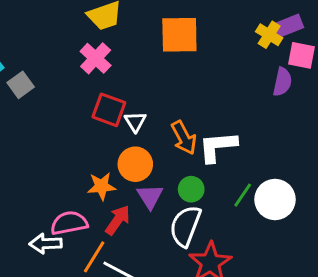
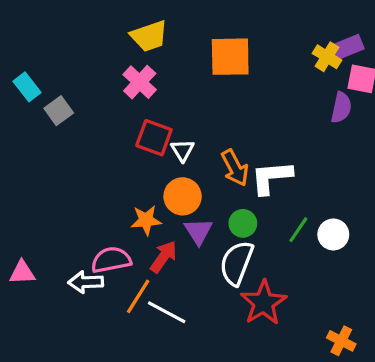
white circle: (275, 199) -> (333, 234), size x0.7

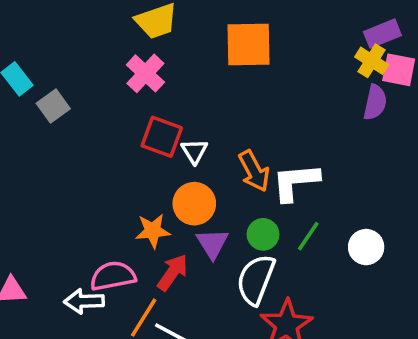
yellow cross: (327, 57) -> (372, 61), moved
green line: (298, 230) -> (308, 236), moved

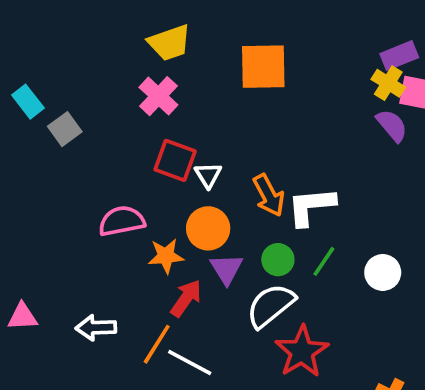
purple semicircle: (375, 102) -> (392, 125), turned -52
pink semicircle: (113, 276) -> (122, 221), moved
white semicircle: (256, 280) -> (271, 306), turned 30

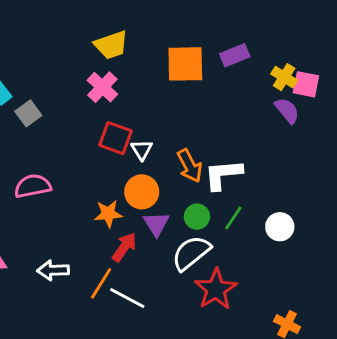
purple rectangle: (399, 56) -> (235, 55), moved
pink semicircle: (122, 221) -> (33, 186), moved

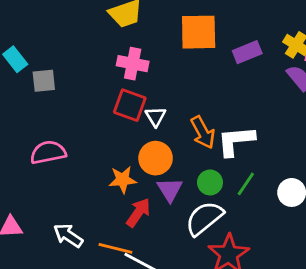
purple rectangle: (235, 55) -> (247, 52), moved
pink cross: (102, 87) -> (133, 64), moved, turned -32
gray square: (28, 113) -> (44, 81), turned 30
white arrow: (53, 270) -> (68, 235), turned 36
orange line: (101, 283) -> (115, 248), turned 72

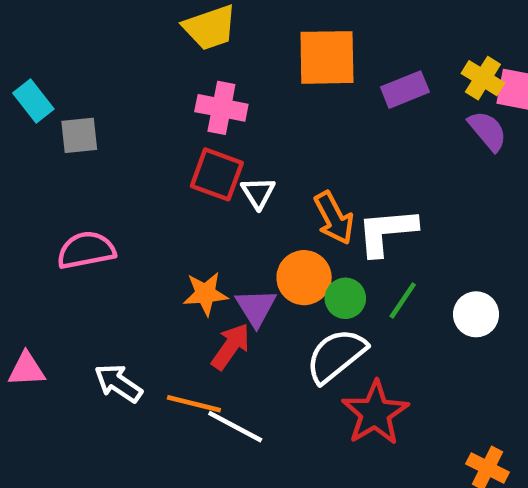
orange circle: (156, 158) -> (304, 278), moved
purple triangle: (170, 190) -> (256, 307), moved

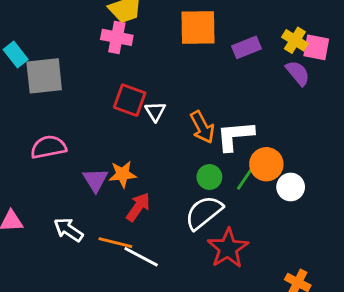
pink cross: (221, 108) -> (117, 37), moved
gray square: (79, 135) -> (44, 76), size x1.6
orange circle: (304, 278) -> (266, 164), moved
purple triangle: (256, 307) -> (95, 180), moved

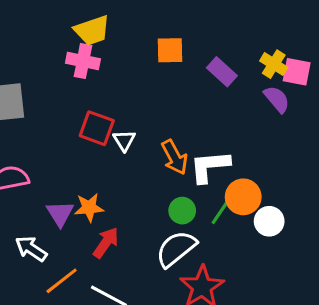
orange square: (198, 27) -> (170, 50), size x0.7
purple rectangle: (246, 47) -> (222, 72), turned 64
white arrow: (68, 230) -> (31, 249), moved
orange line: (115, 243) -> (62, 281), moved, turned -52

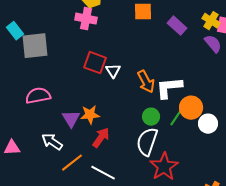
white semicircle: (176, 249) -> (147, 142), turned -32

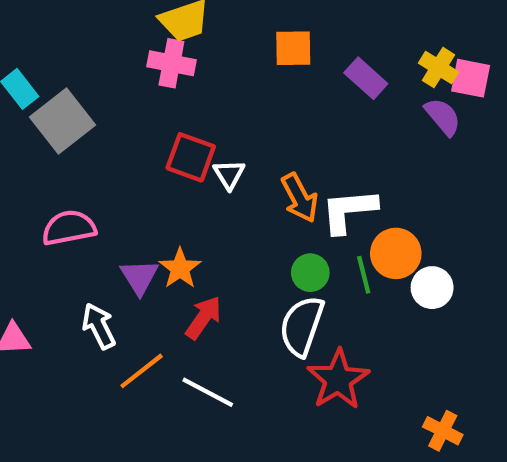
gray square: (35, 46) -> (62, 121), turned -32
orange star: (90, 115) -> (180, 268), turned -30
green line: (176, 118) -> (364, 275), turned -48
white arrow: (52, 142) -> (99, 326), turned 30

